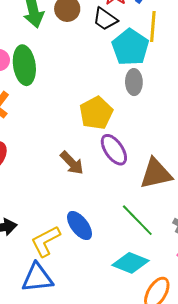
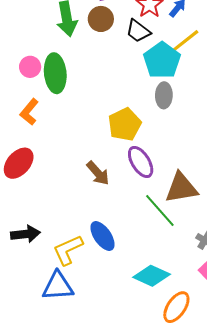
yellow line: (153, 26) -> (185, 41), turned 44
green line: (137, 220) -> (160, 210), moved

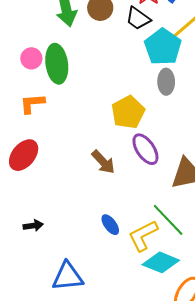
orange L-shape: (29, 112) -> (32, 103), turned 48
green line: (160, 210) -> (168, 220), moved
black arrow: (25, 234) -> (33, 226), size x0.7
blue ellipse: (103, 236) -> (110, 225), size x0.7
yellow L-shape: (68, 250) -> (143, 236), moved

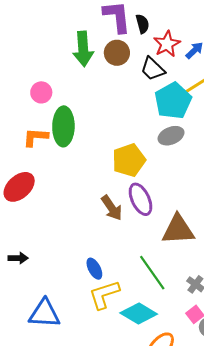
green ellipse: (57, 64) -> (63, 126), moved
gray ellipse: (166, 82) -> (171, 136), turned 60
brown arrow: (103, 162) -> (112, 208), moved
yellow L-shape: (143, 236) -> (104, 295), moved

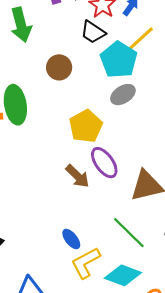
brown circle: (117, 53) -> (59, 67), moved

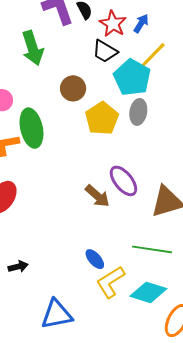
gray ellipse: (123, 95) -> (138, 112), turned -45
yellow pentagon: (86, 126) -> (102, 118), moved
green line: (129, 233) -> (152, 249), turned -33

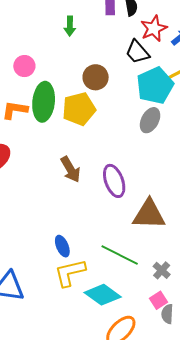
green arrow: (33, 48) -> (70, 26), size x0.6
yellow pentagon: (102, 118) -> (79, 109), moved
brown arrow: (97, 196) -> (70, 169), moved

